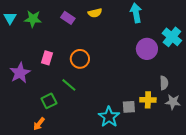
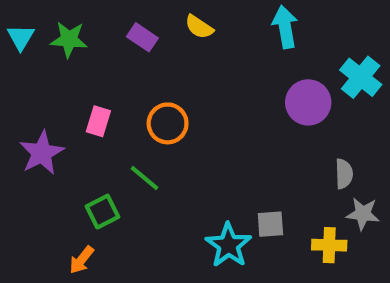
yellow semicircle: (95, 13) -> (199, 27), turned 48
yellow cross: (148, 100) -> (329, 245), moved

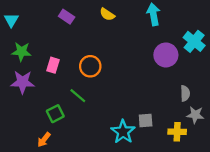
purple rectangle: (142, 37) -> (67, 17), moved
green star: (69, 39) -> (21, 52), moved
purple star: (42, 153) -> (23, 82), turned 30

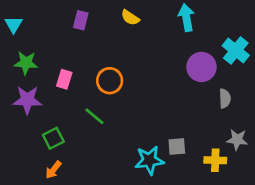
purple rectangle: (67, 17) -> (81, 20), turned 70
gray semicircle: (185, 93) -> (225, 99), moved
green square: (55, 114) -> (53, 138), moved
cyan star: (123, 132) -> (149, 160), turned 30

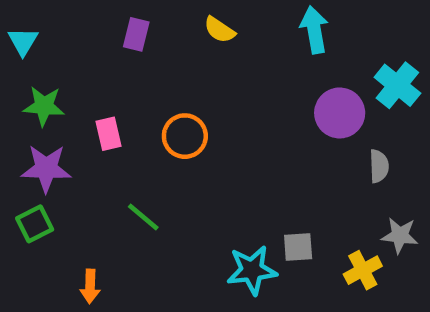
pink rectangle: (64, 79) -> (109, 134), turned -30
green line: (94, 116) -> (143, 217), moved
green square: (53, 138) -> (35, 224), moved
yellow cross: (215, 160) -> (363, 270), turned -30
orange arrow: (53, 170) -> (90, 286), turned -36

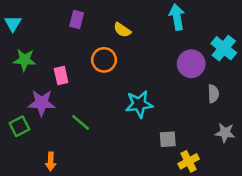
yellow semicircle: (219, 30) -> (122, 30), moved
orange circle: (185, 136) -> (104, 60), moved
purple star: (46, 168) -> (42, 103), moved
cyan star: (252, 270) -> (139, 104), moved
yellow cross: (363, 270) -> (189, 161), moved

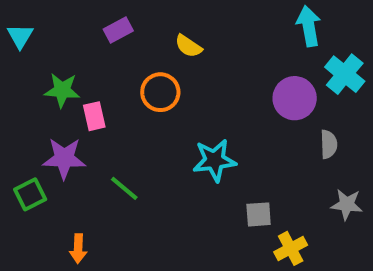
cyan arrow: (177, 17) -> (309, 26), moved
purple rectangle: (77, 20) -> (118, 30), turned 48
green star: (25, 60) -> (62, 90), moved

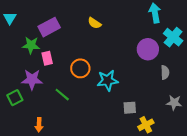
purple rectangle: (118, 30) -> (49, 27), moved, size x1.5
orange circle: (160, 92) -> (80, 68), moved

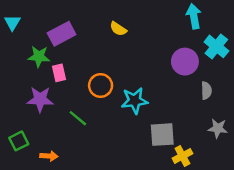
green square: (15, 98) -> (19, 141), moved
gray square: (130, 108) -> (162, 135), size x1.5
orange arrow: (39, 125) -> (49, 156), turned -88

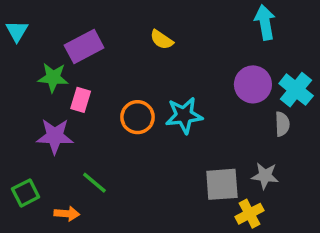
cyan cross: (216, 46) -> (296, 90), moved
pink rectangle: (59, 73) -> (81, 100), turned 30
cyan star: (135, 101) -> (184, 115), moved
green line: (78, 118) -> (94, 183), moved
gray star: (218, 128) -> (265, 176), moved

